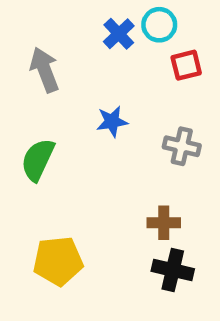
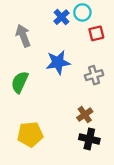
blue star: (112, 121) -> (58, 62), size x1.5
gray cross: (182, 146) -> (94, 75), turned -30
brown cross: (164, 223) -> (85, 115), turned -35

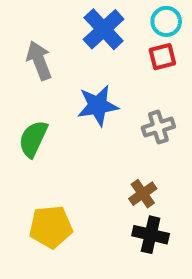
cyan circle: (82, 12) -> (166, 21), moved
blue cross: (62, 17) -> (104, 29), size x1.5

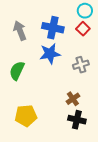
blue cross: (104, 29) -> (53, 28), moved, turned -35
red square: (162, 57) -> (83, 29), turned -32

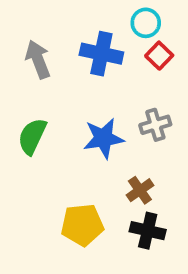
cyan circle: (85, 11) -> (146, 23), moved
blue star: (50, 54) -> (103, 138), moved
yellow pentagon: (26, 116) -> (82, 225), moved

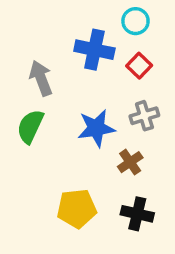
red square: (159, 56) -> (139, 66), moved
gray arrow: (38, 59) -> (41, 78), moved
brown cross: (140, 190) -> (130, 162), moved

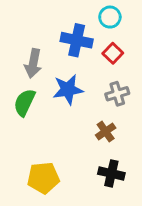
gray arrow: (41, 78) -> (33, 63), turned -148
blue star: (96, 128) -> (68, 89), moved
yellow pentagon: (77, 208) -> (43, 178), moved

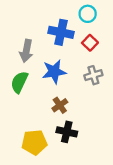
brown cross: (106, 131) -> (60, 105), moved
black cross: (111, 173) -> (67, 132), moved

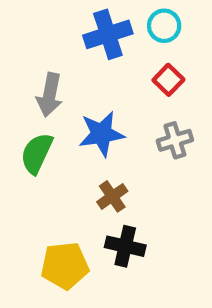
blue cross: (61, 32) -> (108, 34), moved, turned -30

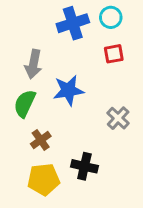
red square: (168, 80) -> (114, 54), turned 36
gray cross: (175, 140) -> (118, 118), moved, turned -30
brown cross: (112, 196) -> (41, 140), moved

